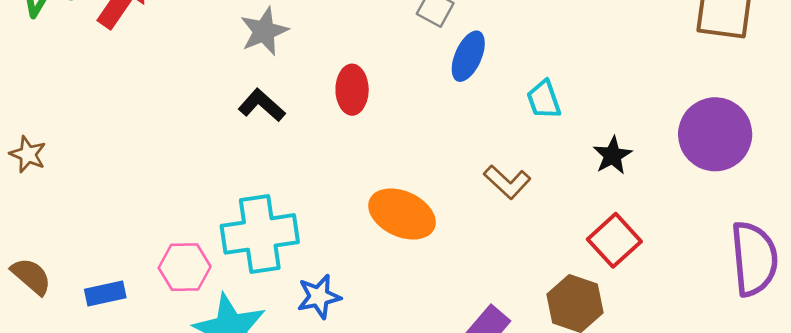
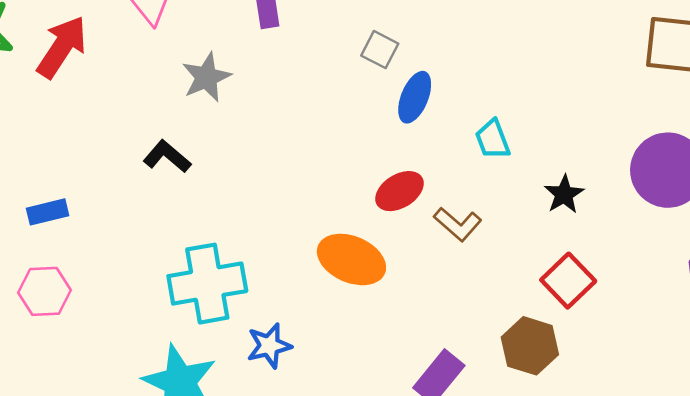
red ellipse: (352, 90) -> (399, 191), moved, turned 60
black L-shape: (262, 105) -> (167, 157), moved
pink hexagon: (185, 267) -> (44, 291), moved
blue rectangle: (105, 294) -> (48, 212), moved

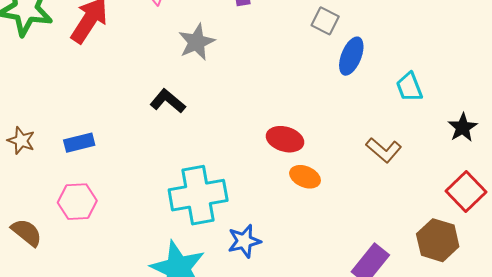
red ellipse: (399, 191) -> (285, 139), moved, turned 48
orange ellipse: (351, 259) -> (305, 177), size x0.6

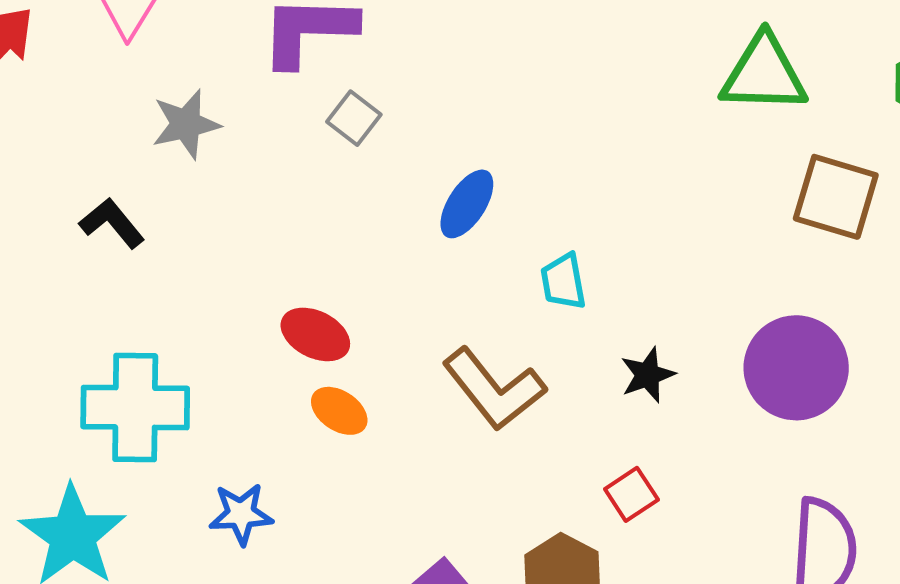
gray square: (325, 21) -> (354, 118), moved
brown L-shape: (384, 150) -> (494, 389), size x1.6
red square: (466, 192) -> (631, 494), size x0.7
blue star: (244, 241) -> (241, 514), moved

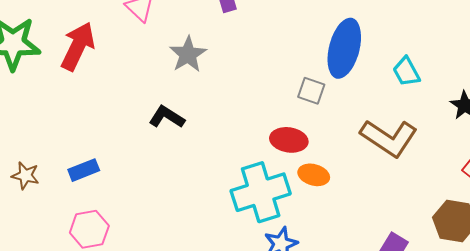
gray square: (354, 118) -> (311, 91), moved
blue ellipse: (467, 204) -> (344, 48), size x1.5
cyan cross: (135, 408) -> (261, 192), moved

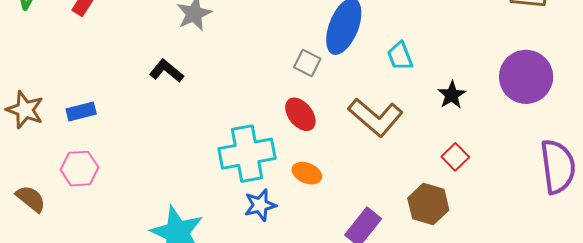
red ellipse: (289, 140) -> (300, 114), moved, turned 36
orange ellipse: (314, 175) -> (307, 173), moved
brown star: (25, 176) -> (25, 110), size x1.4

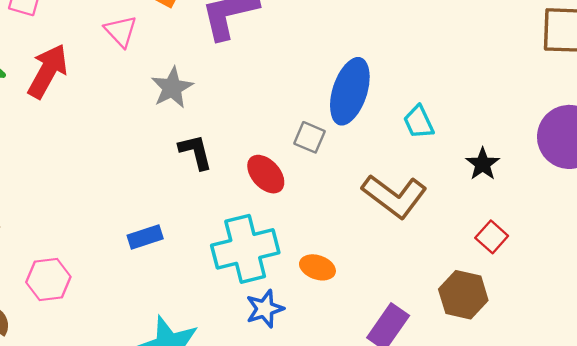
black L-shape: (166, 71) -> (196, 152), moved, turned 40
blue rectangle: (81, 111) -> (145, 237), moved
red ellipse: (300, 114) -> (266, 174), moved

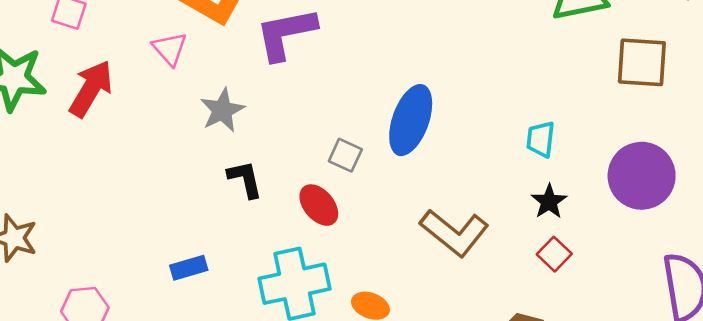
cyan trapezoid: (419, 122) -> (541, 139), moved, turned 30
gray square: (310, 137) -> (345, 155), moved
red square: (492, 237) -> (554, 254), moved

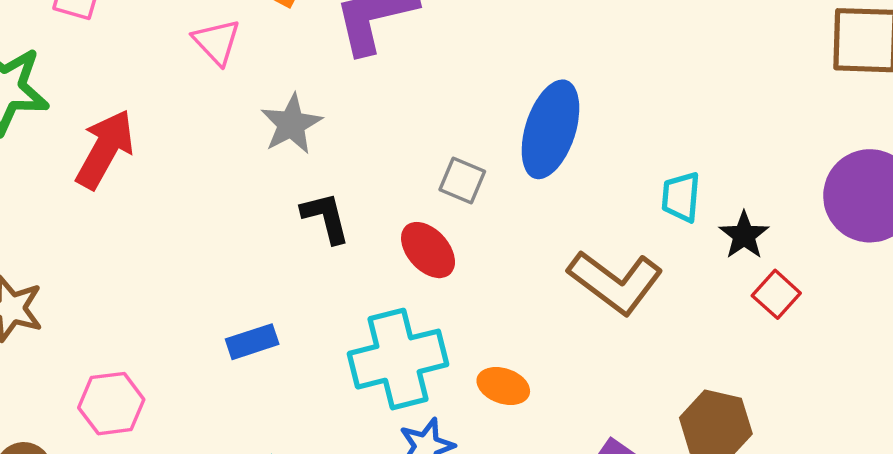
red arrow: (91, 89) -> (105, 149), moved
cyan trapezoid: (541, 139) -> (681, 197), moved
red square: (554, 254) -> (776, 294), moved

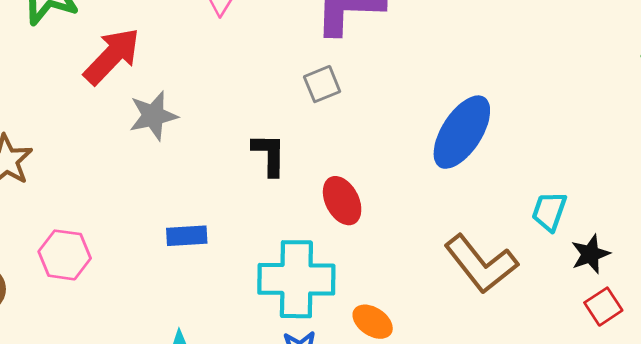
gray star: (291, 124) -> (153, 116), moved
gray square: (462, 180) -> (322, 84), moved, turned 30

